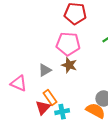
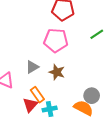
brown star: (69, 65) -> (57, 72), moved

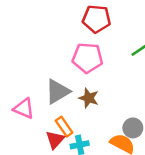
gray triangle: (32, 67) -> (58, 92), size x1.5

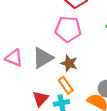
pink triangle: (24, 108) -> (14, 58), moved
orange rectangle: (64, 127) -> (66, 85), moved

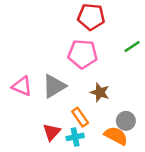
brown star: (69, 63) -> (100, 92), moved

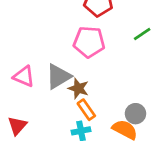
brown star: (100, 92) -> (78, 88), moved
red triangle: (52, 132) -> (17, 126), moved

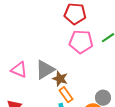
pink pentagon: (89, 42) -> (81, 42), moved

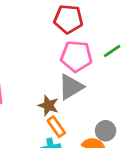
gray triangle: (45, 70) -> (71, 87), moved

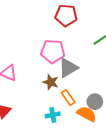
pink pentagon: (76, 56) -> (53, 51), moved
orange rectangle: (56, 127) -> (68, 98), moved

